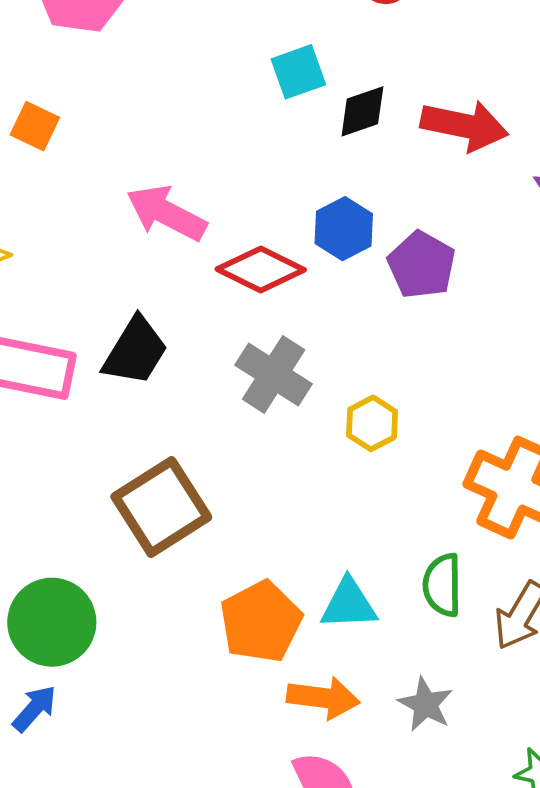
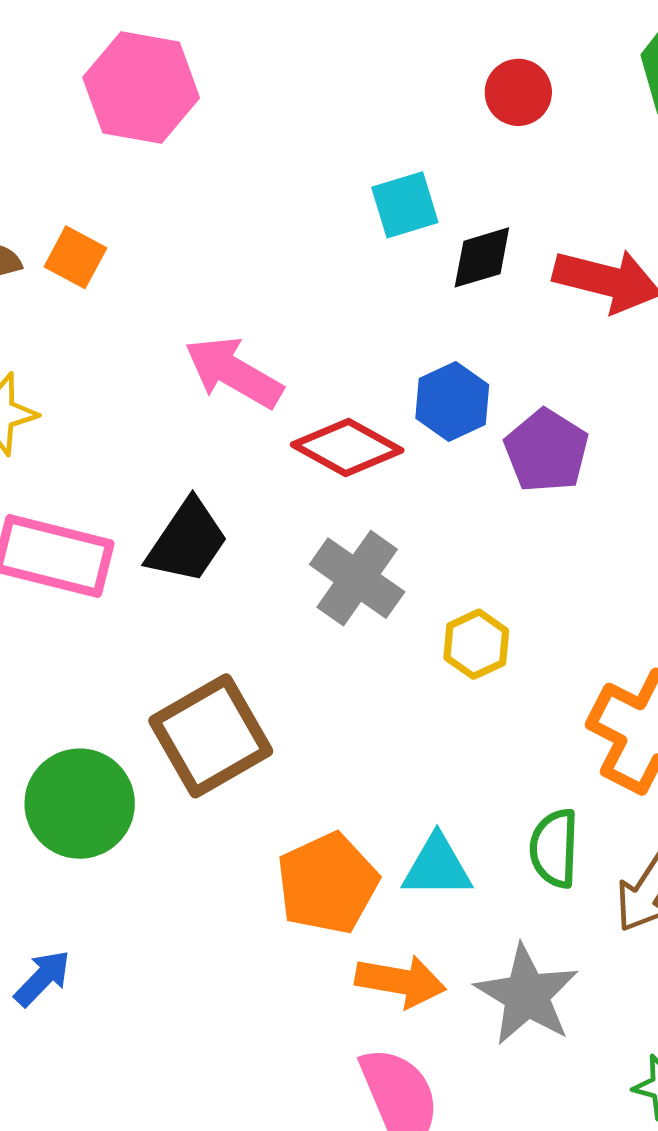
green circle: (52, 622) -> (80, 804), moved
gray star: (426, 704) -> (527, 995), size x1.5

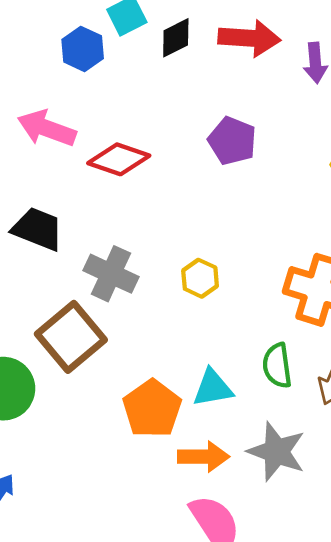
blue hexagon: (452, 402) -> (83, 49), moved
black trapezoid: (187, 541) -> (38, 229), turned -92
gray cross: (357, 578) -> (111, 274), moved
yellow hexagon: (476, 644) -> (200, 278), moved

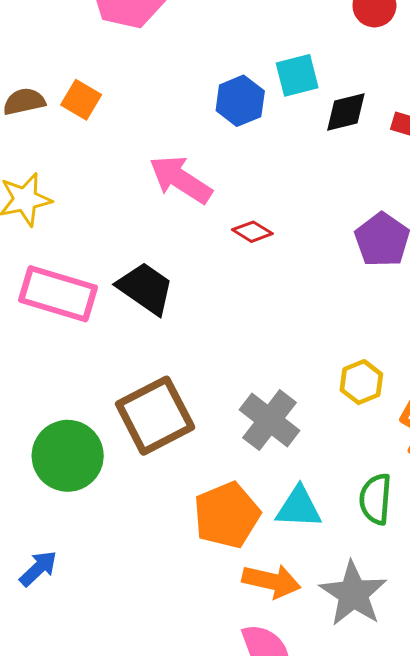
red diamond: (119, 159) -> (252, 232), size x0.6
gray cross: (111, 274) -> (270, 420), moved
yellow hexagon: (200, 278) -> (361, 382), moved

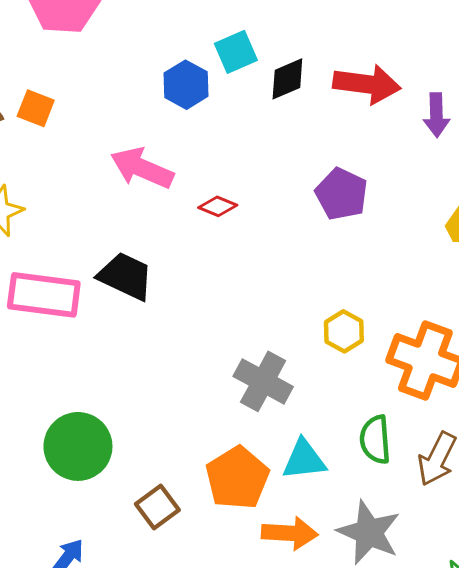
brown square: (155, 416) -> (157, 507), moved, size x0.6

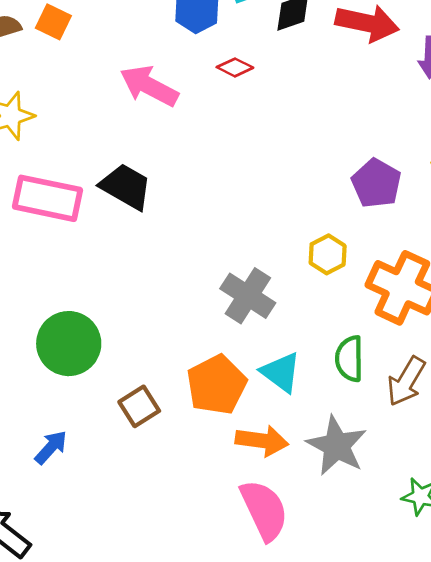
purple pentagon: (341, 194) -> (376, 183), moved
red diamond: (218, 206) -> (235, 67), moved
cyan triangle: (304, 460) -> (281, 372), turned 39

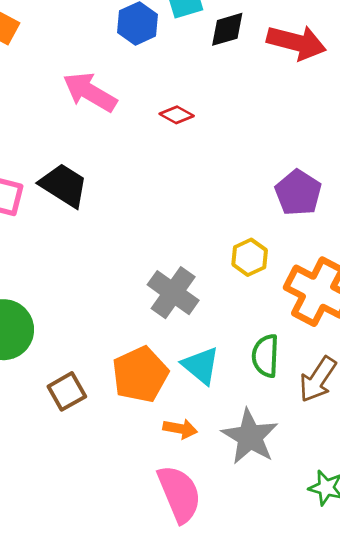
red diamond: (235, 67) -> (177, 115), moved
orange arrow: (262, 441) -> (180, 429), size x0.7

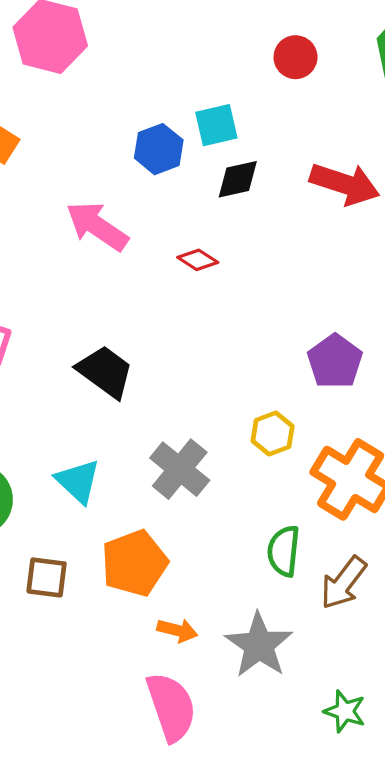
black diamond: (227, 29) -> (238, 179), moved
black trapezoid: (64, 185) -> (105, 372), moved
cyan triangle: (201, 366) -> (78, 481), moved
brown square: (67, 391) -> (47, 577), turned 33

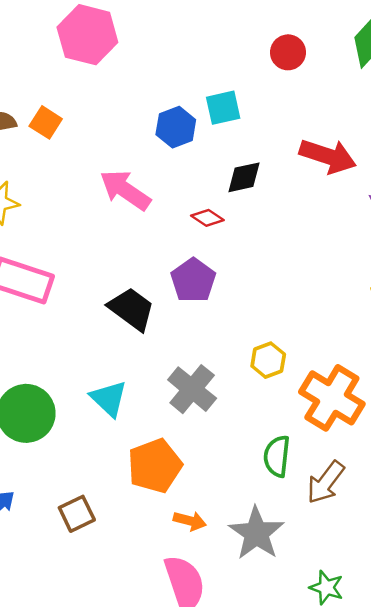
black diamond: (238, 179) -> (244, 177), moved
purple pentagon: (335, 361) -> (193, 280), moved
brown square: (47, 577) -> (77, 514), moved, turned -33

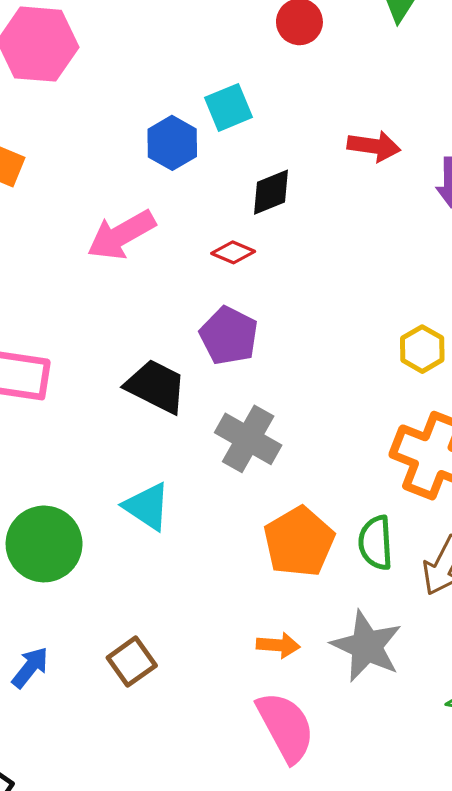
red arrow: (328, 156) -> (374, 146), size x0.7
pink arrow: (125, 190) -> (121, 235), turned -54
yellow hexagon: (268, 360) -> (422, 349), moved
gray cross: (192, 389) -> (248, 439), moved
orange pentagon: (155, 466) -> (299, 542), moved

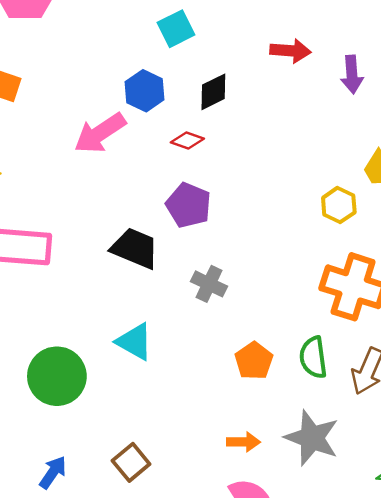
blue hexagon: (172, 143) -> (145, 91), moved
gray cross: (248, 439) -> (209, 284), size x0.7
orange pentagon: (299, 542) -> (254, 361), size x0.7

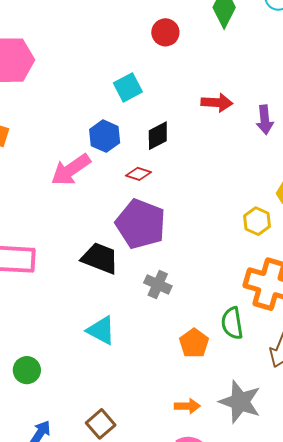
purple pentagon: (189, 205) -> (141, 224), size x1.4
green semicircle: (313, 357) -> (232, 323), moved
green circle: (57, 376) -> (27, 370), moved, size x0.6

